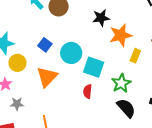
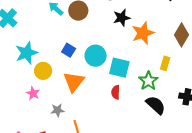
yellow rectangle: (135, 56) -> (165, 63), moved
gray star: (17, 104) -> (57, 110), moved

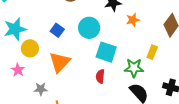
orange star: (143, 33) -> (133, 20), size x0.6
cyan circle: (96, 56) -> (89, 28), moved
green star: (148, 81) -> (134, 68), turned 30

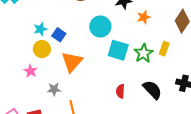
cyan star: (15, 29) -> (40, 29), moved, size x0.6
blue square: (57, 30) -> (59, 35), moved
green star: (134, 68) -> (144, 53), moved, turned -30
red semicircle: (100, 76) -> (120, 91), moved

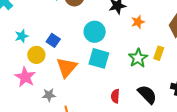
cyan star: (40, 29) -> (22, 36), moved
cyan square: (118, 50) -> (99, 58), moved
pink star: (31, 71) -> (25, 77), size x1.5

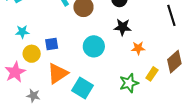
blue square: (53, 40) -> (52, 44), turned 32
yellow rectangle: (159, 53) -> (152, 74), moved
cyan square: (99, 58) -> (82, 88), moved

